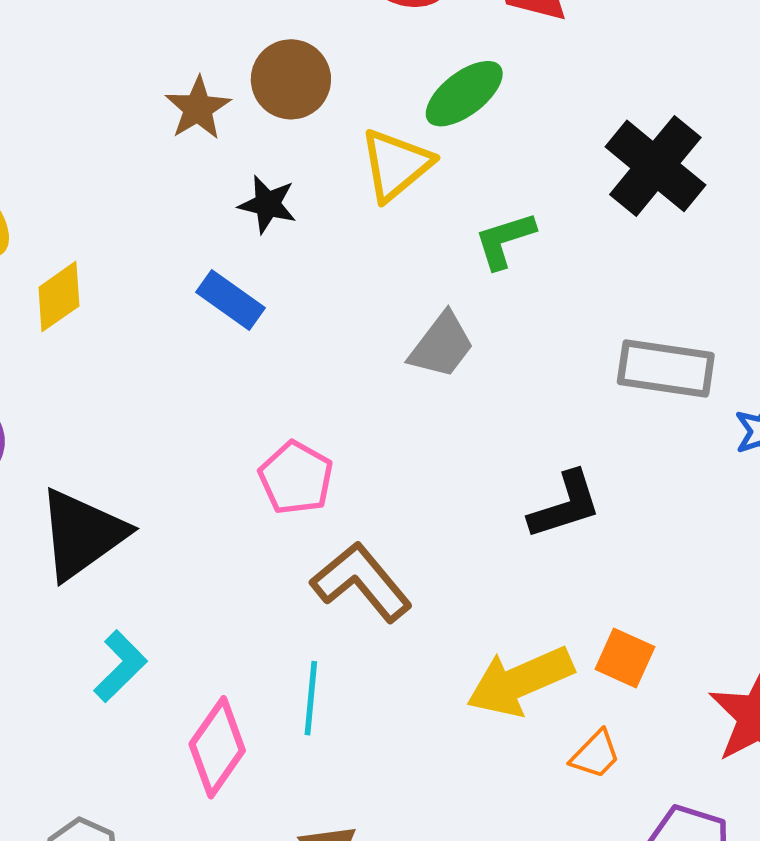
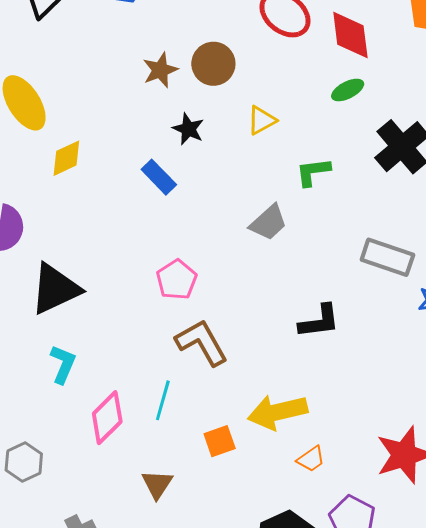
green ellipse: (464, 94) -> (348, 90), moved, size x0.7
yellow triangle: (396, 165) -> (262, 120), size x0.7
orange square: (625, 658) -> (220, 441), moved, turned 36
cyan L-shape: (120, 666) -> (63, 364), turned -33

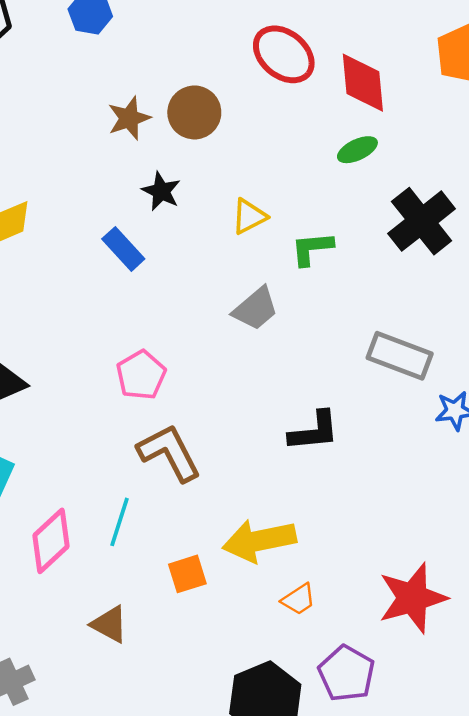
yellow triangle: (262, 120) -> (249, 216), moved
brown triangle: (157, 484) -> (109, 624), turned -36

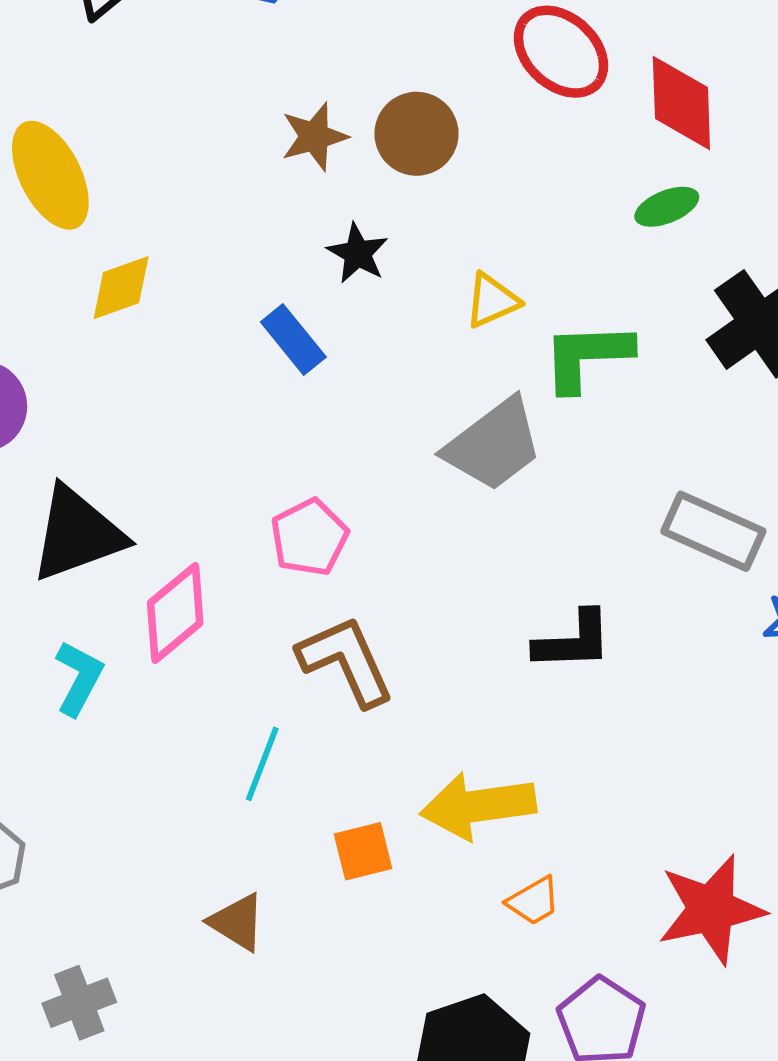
green L-shape: (312, 249) -> (587, 356), size x1.4
gray trapezoid: (256, 309) -> (494, 445), size x1.4
pink diamond: (51, 541) -> (175, 613), moved

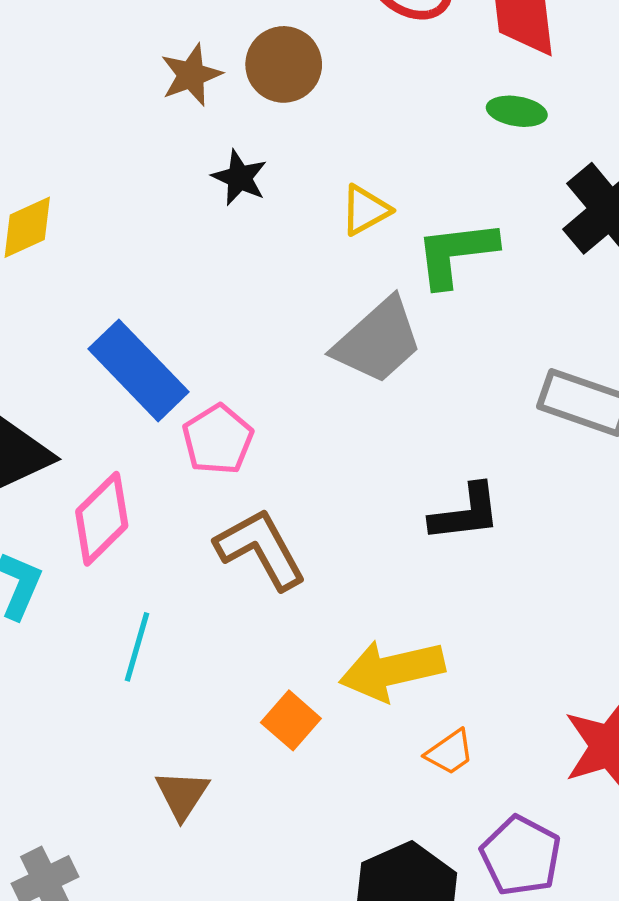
green ellipse: (667, 207) -> (517, 111), turned 36
blue rectangle: (293, 339) -> (139, 370), moved, size x1.6
cyan line: (262, 764) -> (137, 647), moved
orange square: (363, 851) -> (291, 720), turned -30
brown triangle: (237, 922) -> (182, 795), turned 36

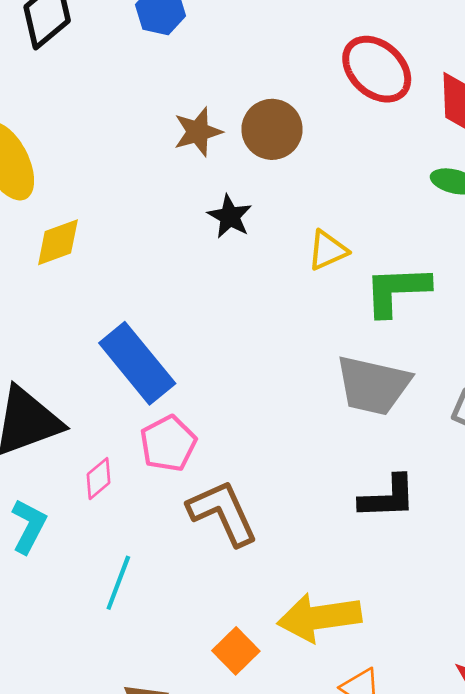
gray trapezoid: (378, 341) -> (373, 385), moved, turned 50
pink pentagon: (218, 439) -> (168, 444), moved
pink diamond: (102, 519) -> (98, 479), size x0.6

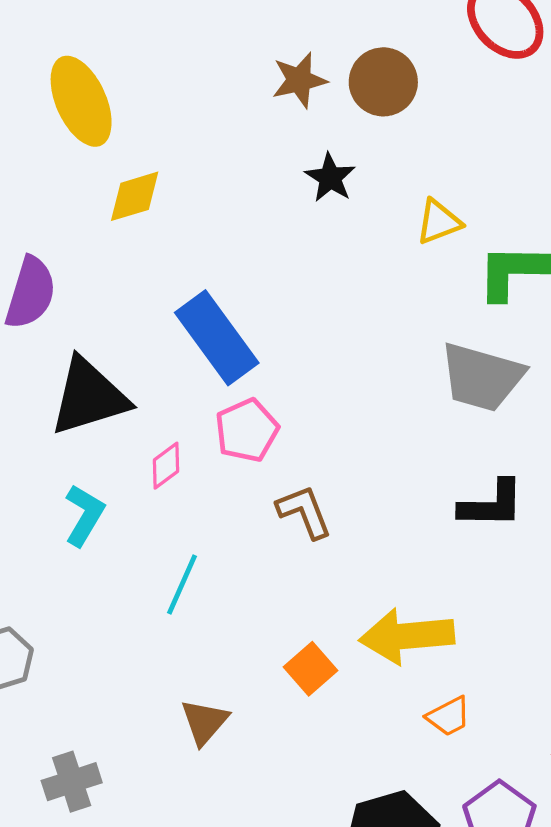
brown L-shape: (223, 513) -> (304, 512), size x0.7

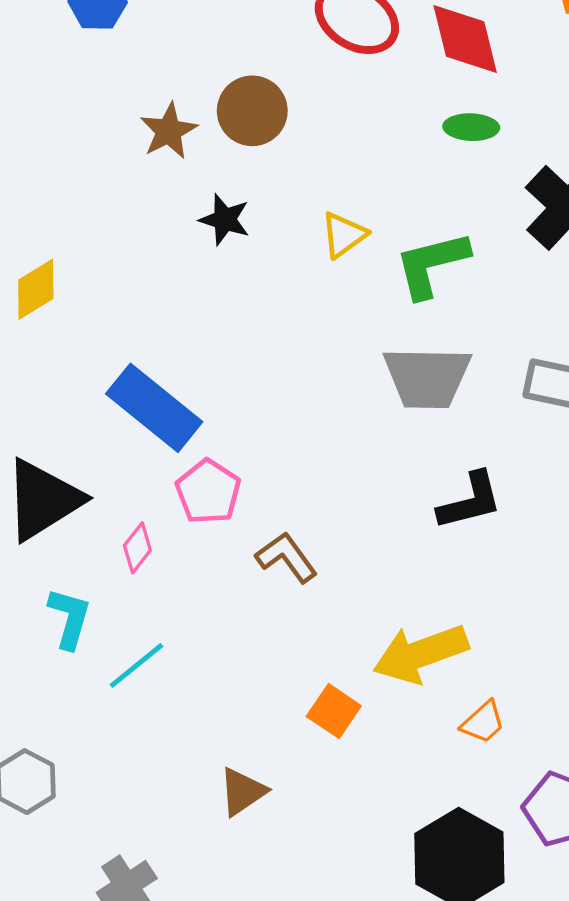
cyan line: (182, 584) -> (136, 666), moved, turned 42
brown triangle: (204, 722) -> (243, 792), turned 30

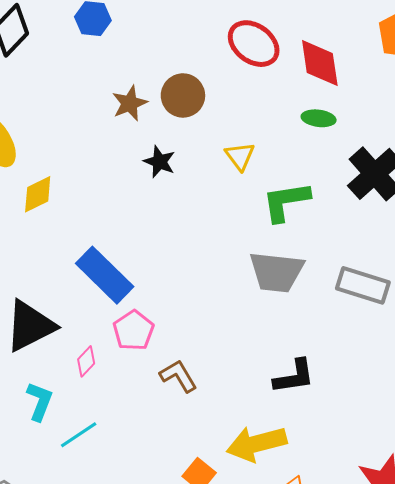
yellow triangle: (344, 235) -> (240, 156), moved, turned -36
black L-shape: (470, 501) -> (294, 377), moved

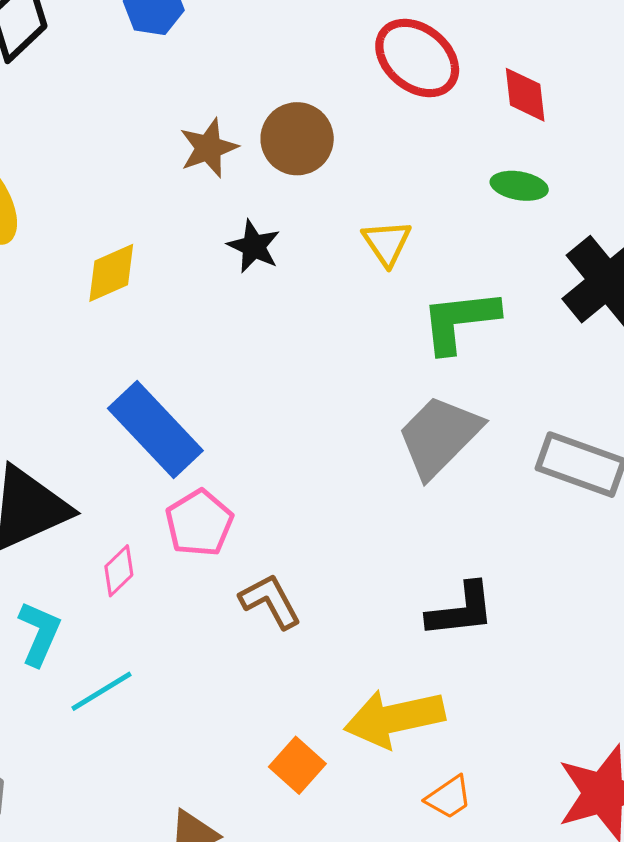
red diamond: (320, 63) -> (525, 95), size x0.7
yellow diamond: (38, 194) -> (111, 273), moved
gray trapezoid: (277, 272) -> (439, 436), turned 126

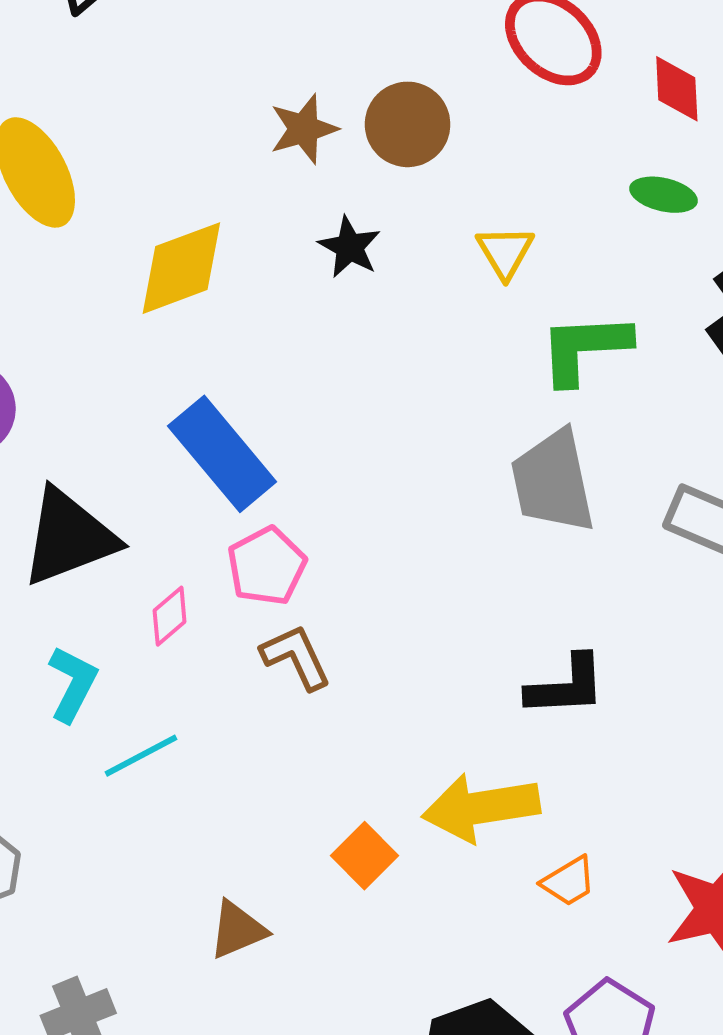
yellow diamond: (111, 273) -> (181, 268), size x1.4
gray trapezoid: (439, 436) -> (553, 481), turned -60
brown L-shape: (270, 601) -> (296, 657), moved
orange trapezoid: (449, 797) -> (569, 881), moved

